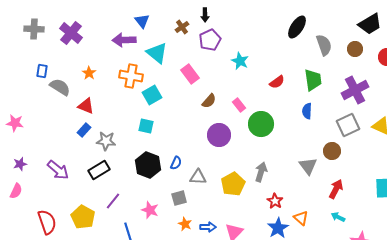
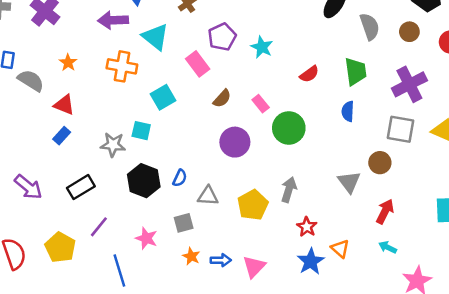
purple pentagon: (210, 40) -> (222, 37), moved
cyan square: (152, 95) -> (163, 97), moved
gray square: (348, 125) -> (400, 129), turned 35
gray star: (106, 141) -> (113, 145), moved

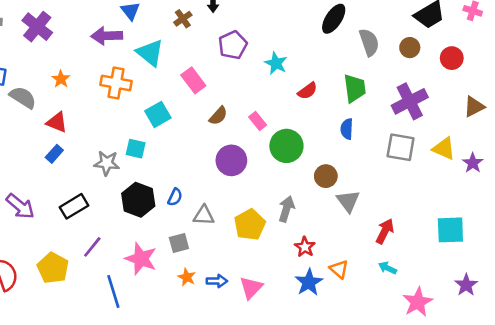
purple pentagon: (222, 37) -> (233, 45), moved
cyan star: (262, 47) -> (276, 63), moved
brown circle: (380, 163) -> (326, 176), moved
pink star: (146, 238) -> (141, 259), size x1.4

